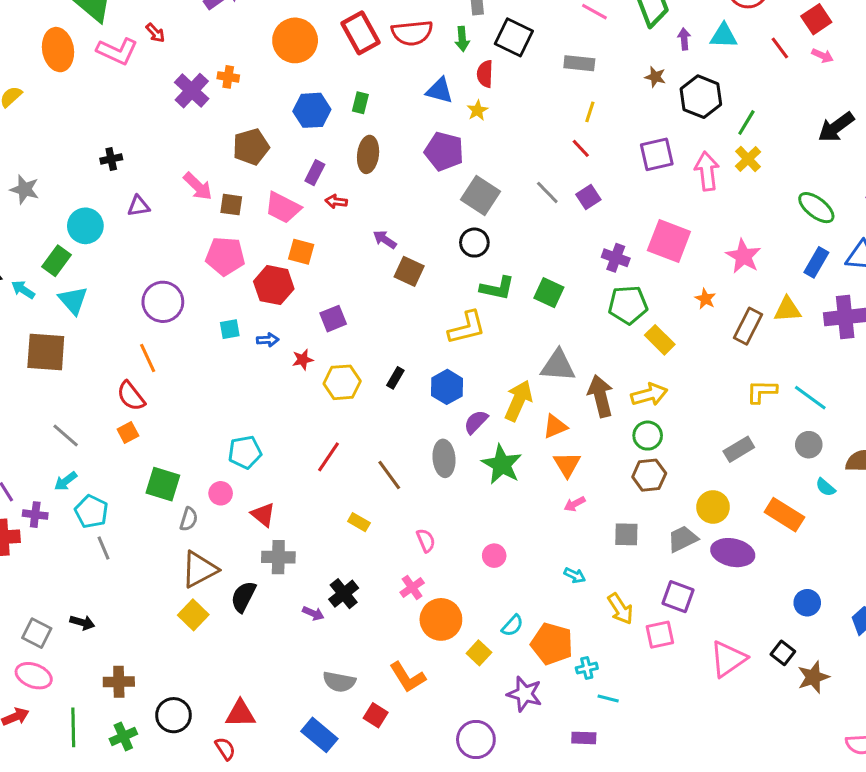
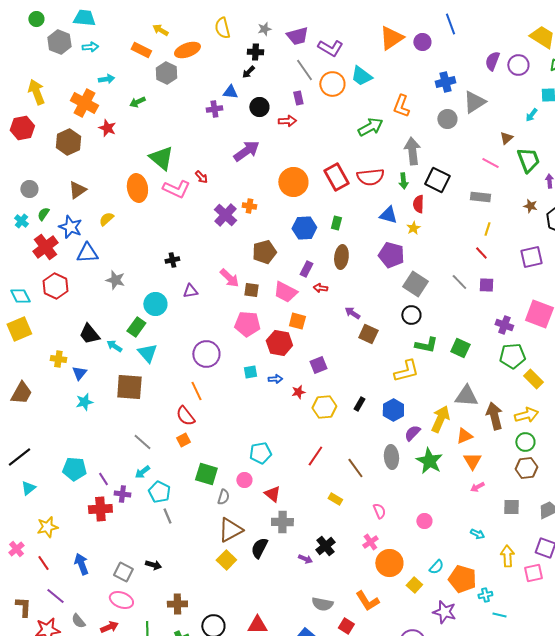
purple square: (588, 197) -> (486, 285), turned 35
yellow arrow: (620, 609) -> (507, 556), turned -150

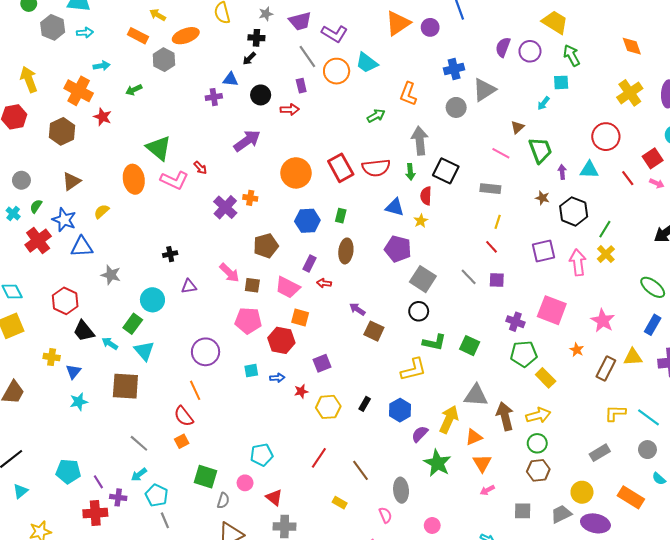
green arrow: (370, 127) -> (376, 116), size x0.7
red hexagon: (55, 286) -> (65, 301), moved
gray ellipse: (391, 457) -> (401, 490), moved

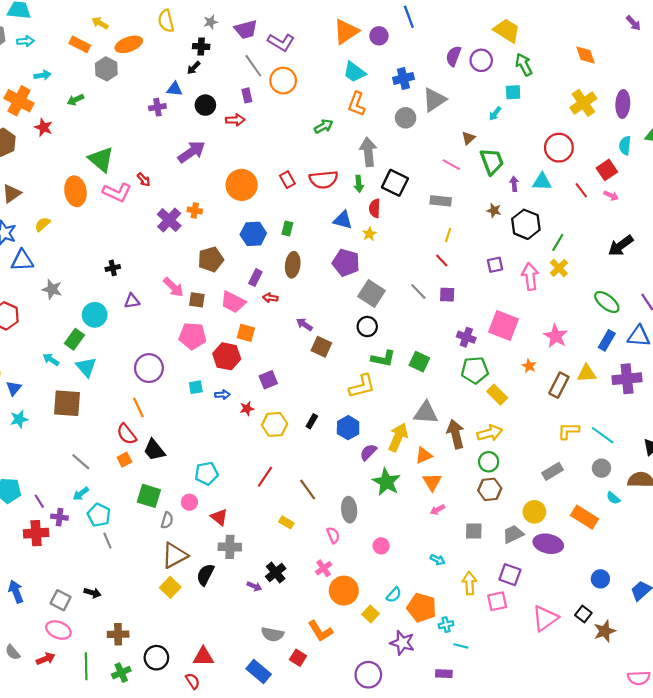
cyan trapezoid: (367, 63) -> (354, 72), moved
red rectangle: (341, 168) -> (287, 180), size x0.6
purple square: (543, 251) -> (495, 265), size x0.7
black trapezoid: (84, 331) -> (154, 450), moved

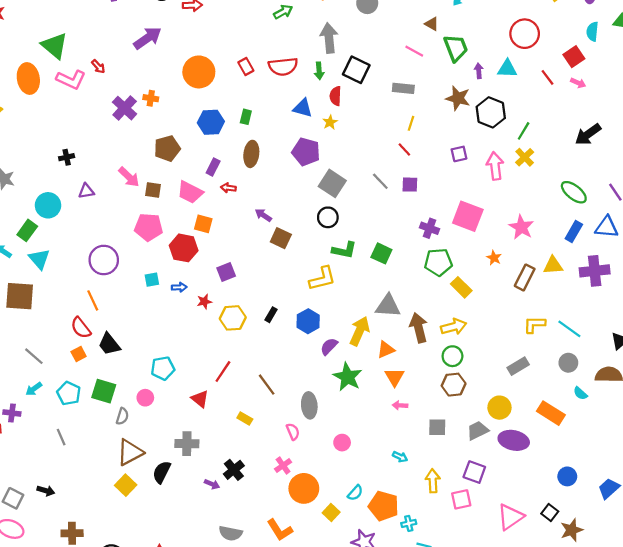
brown triangle: (468, 138) -> (432, 24), turned -48
brown star: (494, 210) -> (458, 98), size x1.6
pink arrow: (438, 510) -> (400, 405), turned 32
cyan pentagon: (99, 515) -> (69, 393), moved
red triangle: (219, 517) -> (200, 399), moved

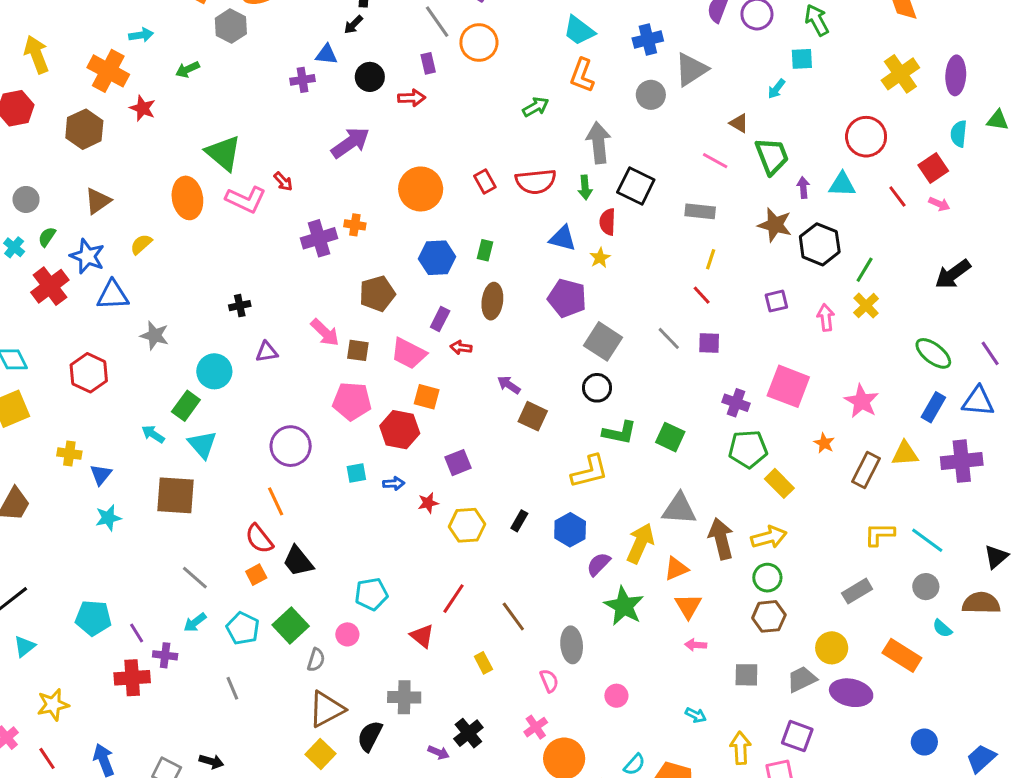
purple cross: (125, 108) -> (319, 238), turned 30
pink arrow: (495, 166) -> (826, 318), size x0.7
green square: (104, 391) -> (291, 625), turned 30
yellow rectangle: (245, 418) -> (483, 663), turned 32

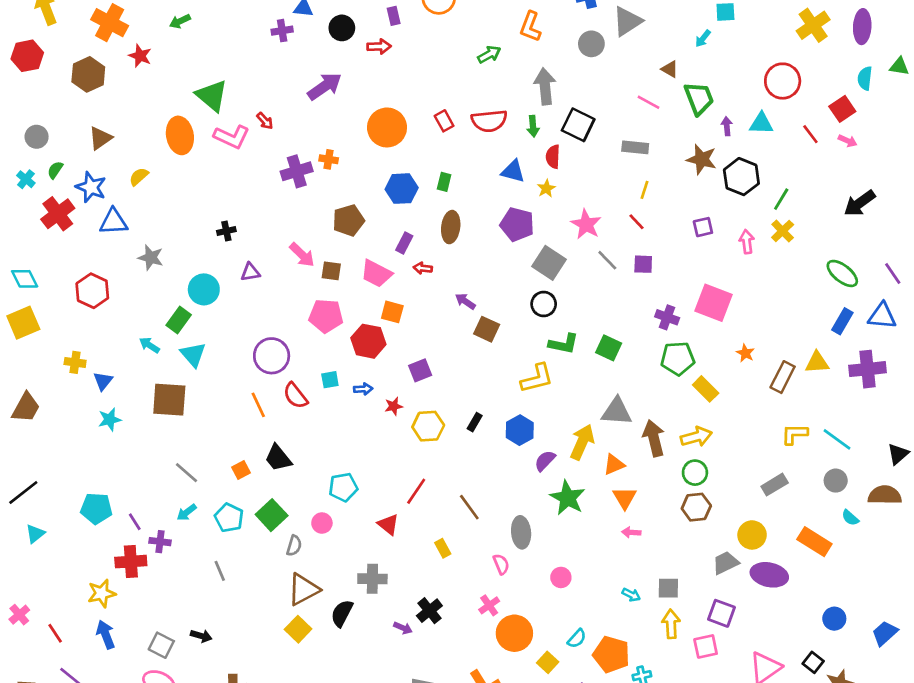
pink star: (862, 401) -> (586, 224), moved
red semicircle: (259, 539) -> (295, 396), moved
gray square: (746, 675) -> (668, 588), moved
yellow star: (53, 705) -> (102, 593), moved

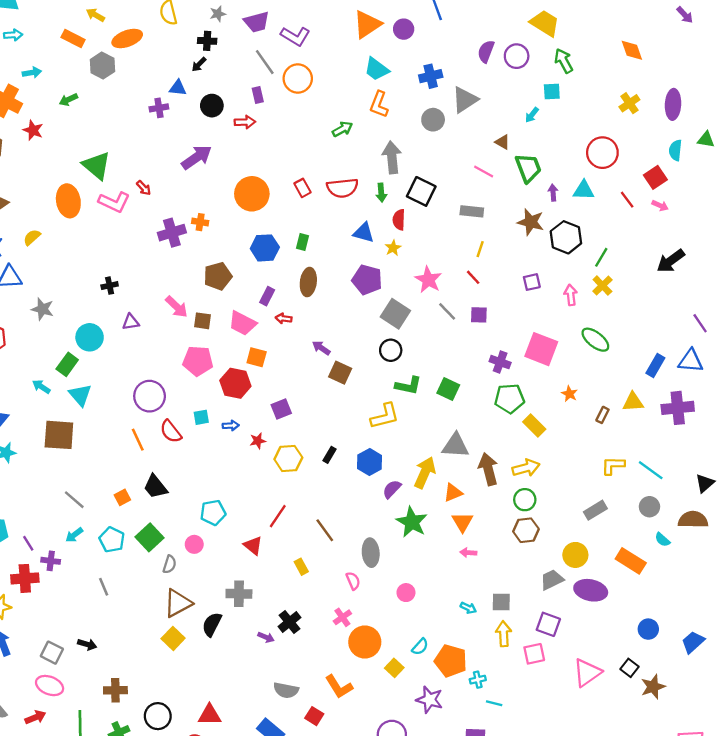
yellow cross: (813, 25) -> (629, 103), size x0.7
green ellipse: (842, 273) -> (595, 340), moved
brown rectangle: (783, 377) -> (602, 415), size x0.6

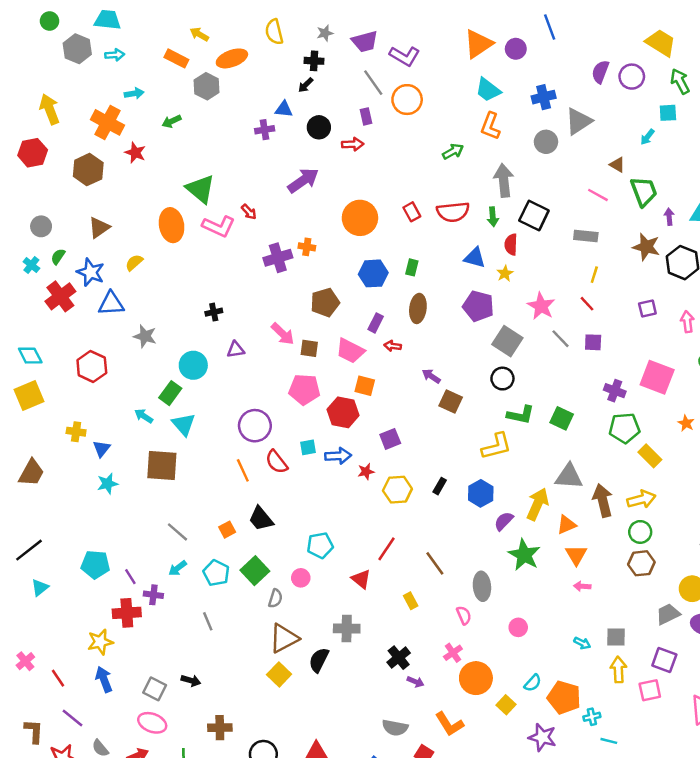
blue arrow: (231, 426) -> (338, 456), size x1.5
purple arrow: (266, 637) -> (416, 682), moved

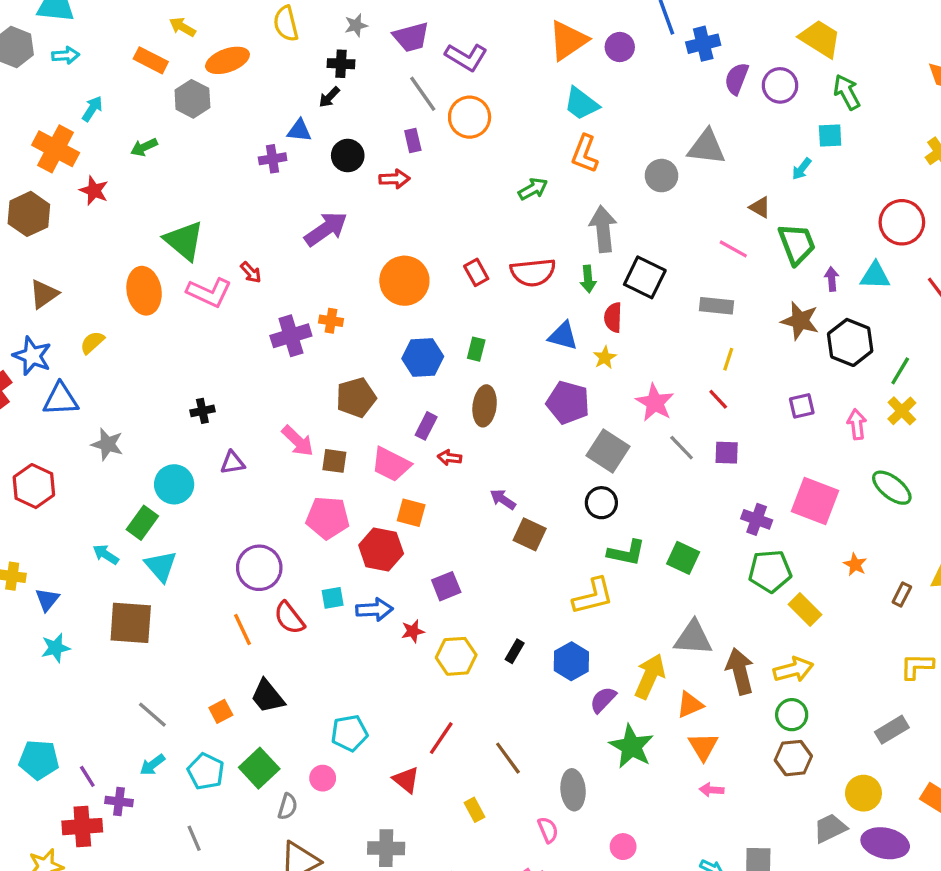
cyan arrow: (134, 93) -> (92, 109), turned -48
blue cross: (544, 97) -> (703, 44), moved
gray triangle: (579, 121) -> (707, 147), turned 40

